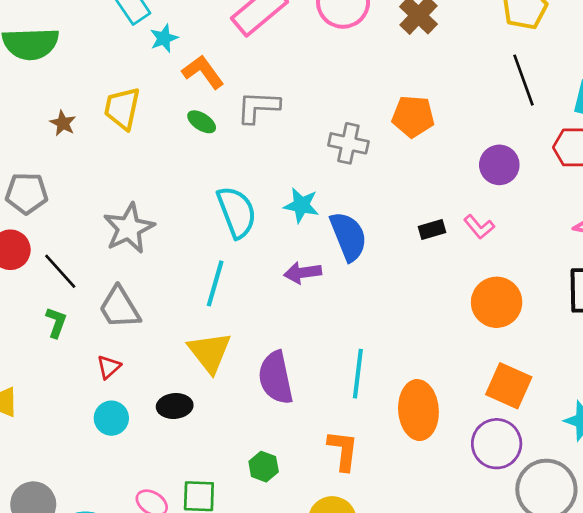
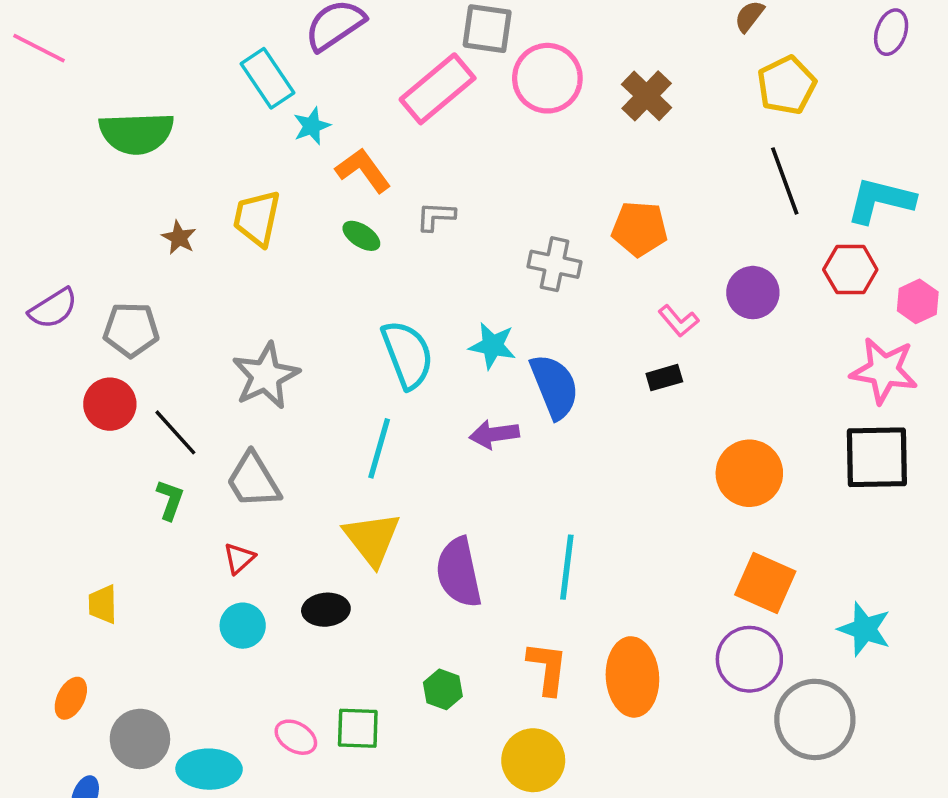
gray L-shape: (258, 107) -> (436, 216), size x0.7
pink L-shape: (479, 227) -> (678, 321), moved
orange ellipse: (418, 410) -> (632, 677), moved

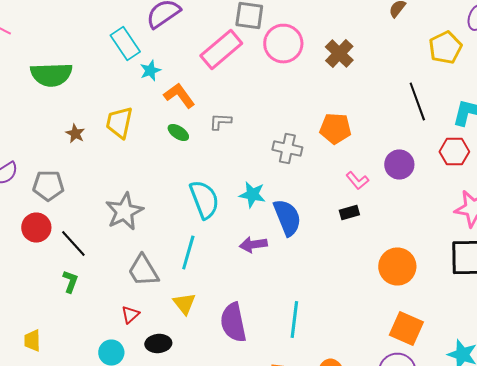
yellow pentagon: (787, 85) -> (445, 48), moved
gray trapezoid: (253, 480) -> (143, 270), moved
yellow triangle: (372, 539) -> (184, 304), size x0.7
red triangle: (239, 558) -> (130, 314), moved

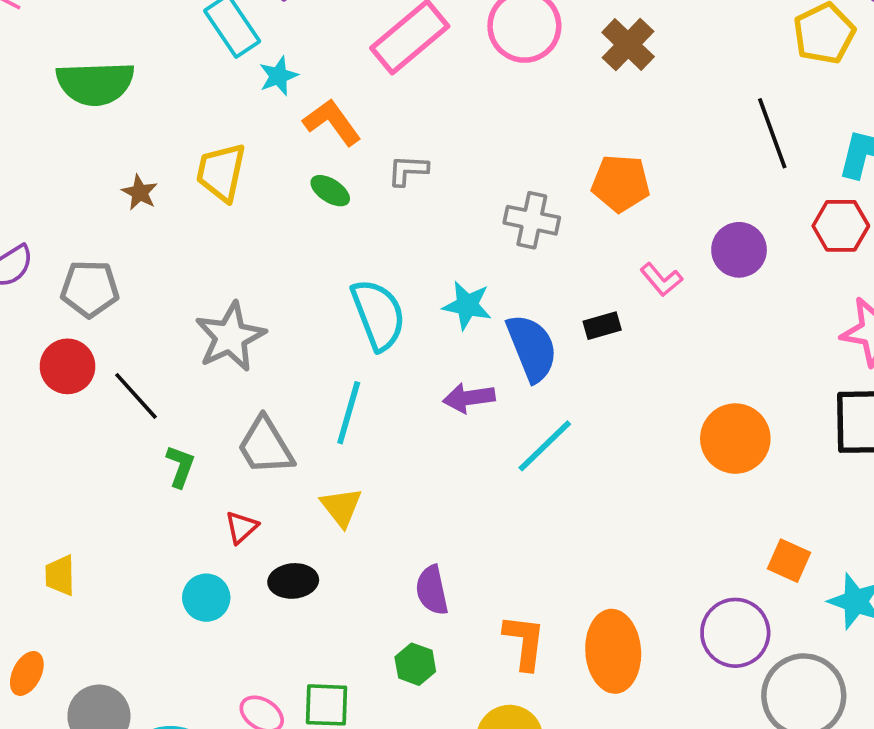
black rectangle: (349, 212) -> (602, 326), moved
green L-shape: (70, 282) -> (180, 466), moved
cyan line: (294, 320) -> (545, 446), moved, turned 39
purple semicircle: (233, 322) -> (432, 590), moved, size x0.7
orange square: (406, 328) -> (789, 561), moved, size x0.7

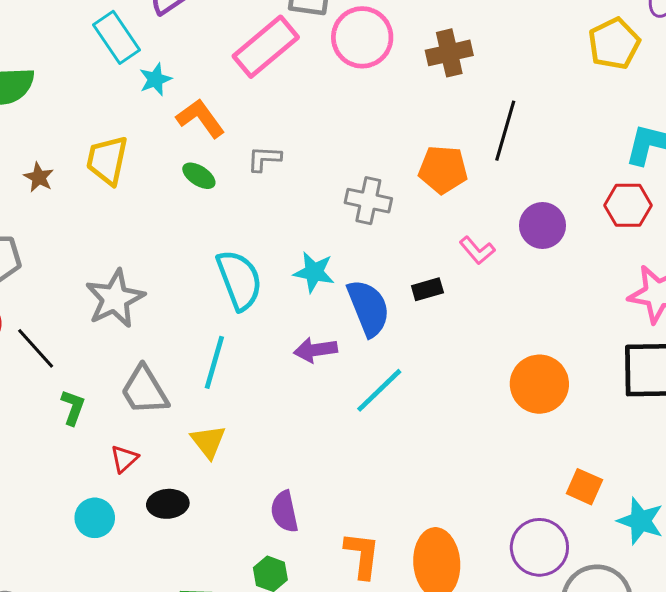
brown cross: (628, 45) -> (449, 53), turned 33
black line: (772, 133) -> (505, 131), moved, turned 36

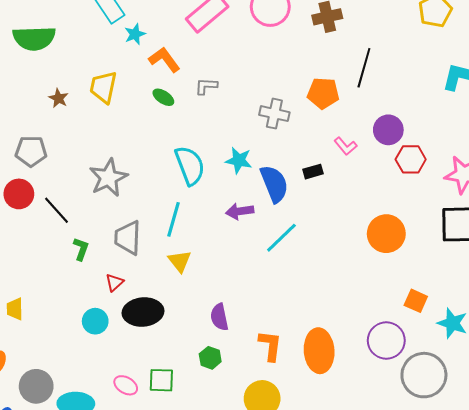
red hexagon: (628, 205) -> (411, 159), moved
gray trapezoid: (144, 390) -> (128, 238), turned 33
yellow triangle: (208, 442) -> (180, 261), moved
black ellipse: (168, 504) -> (143, 312), size x1.5

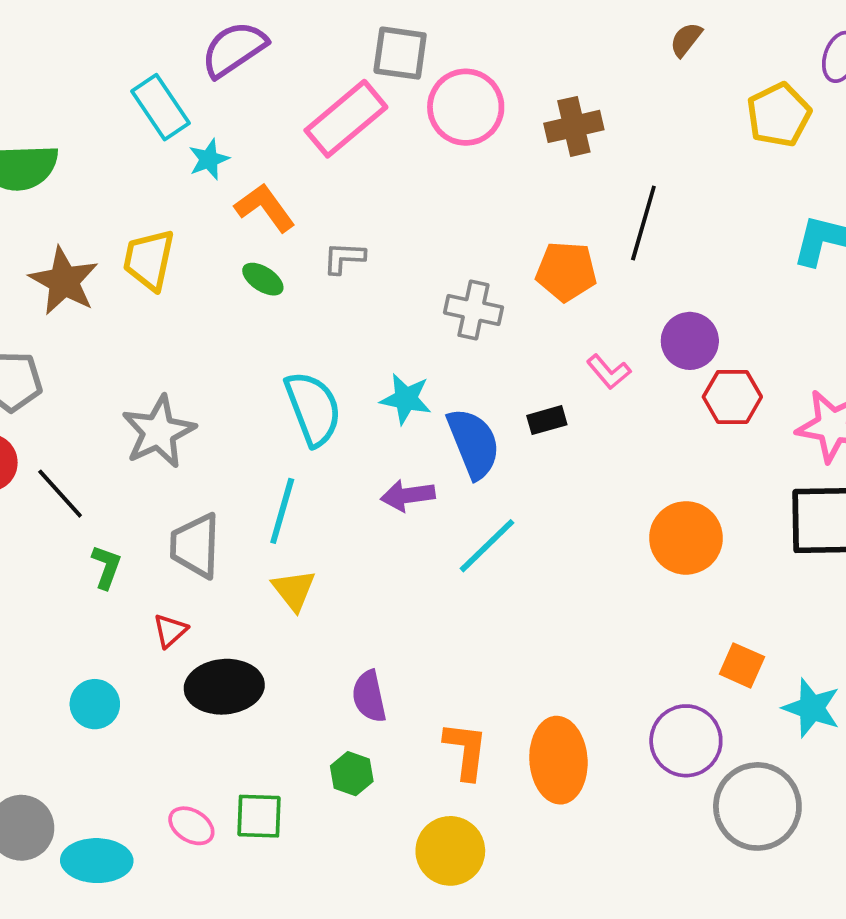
brown star: (59, 98) -> (64, 281), size x1.8
cyan circle: (95, 321) -> (95, 704), moved

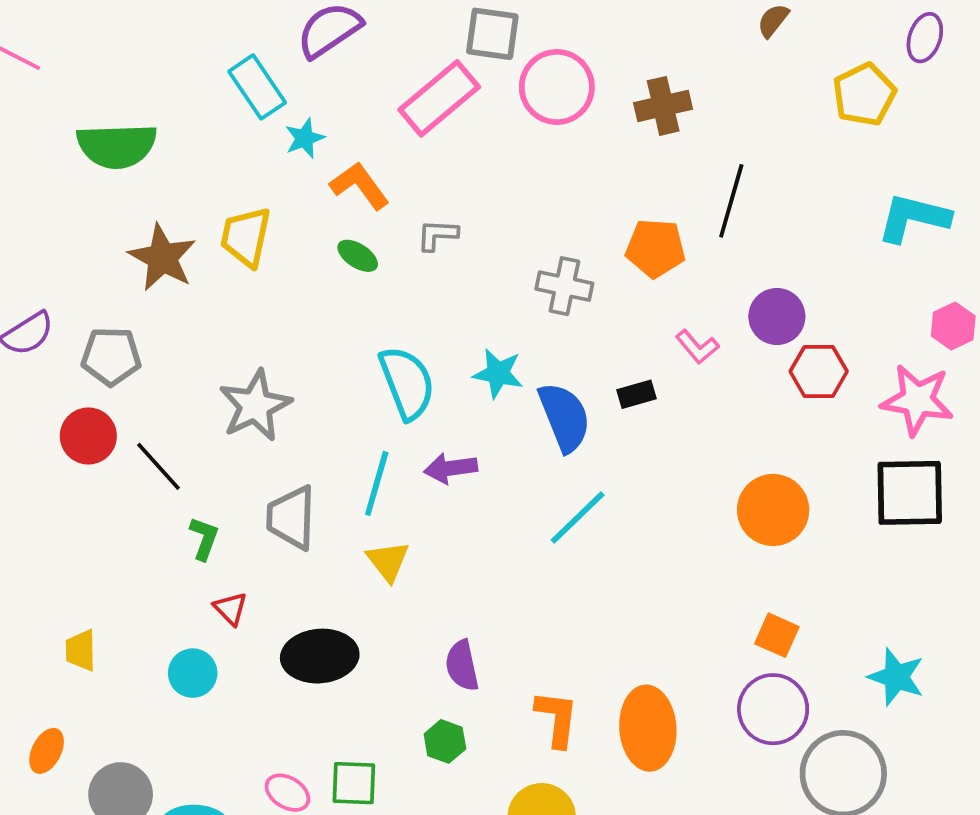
purple arrow: (408, 495) -> (451, 468), moved
red triangle: (170, 631) -> (231, 609), moved, turned -33
orange square: (742, 665) -> (777, 635), moved

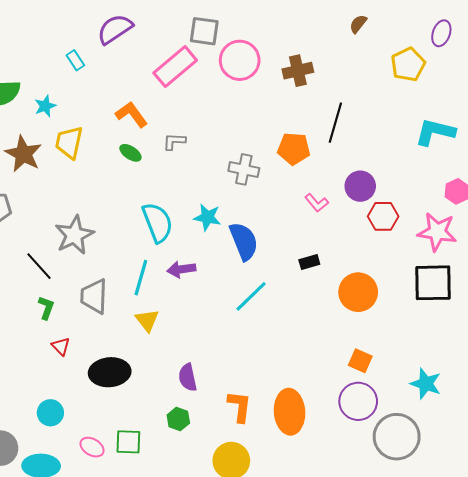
cyan rectangle: (257, 87) -> (75, 60), size x0.6
cyan star: (305, 138) -> (45, 106), moved
black rectangle: (637, 394) -> (309, 262), moved
black line: (158, 466) -> (39, 266), moved
cyan circle: (193, 673) -> (50, 413), moved

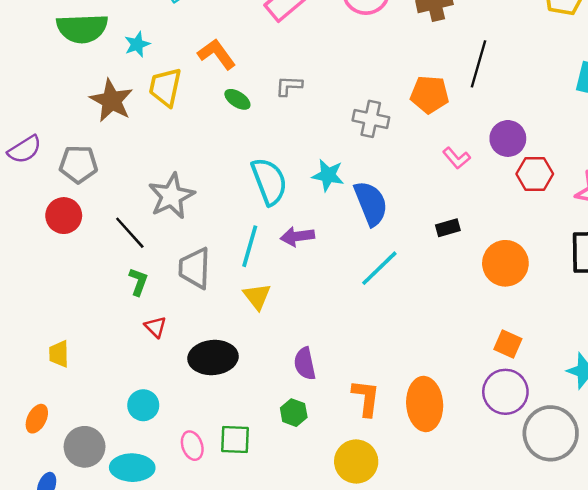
orange L-shape: (132, 114) -> (217, 54), moved
pink ellipse: (92, 447) -> (192, 446), turned 40

